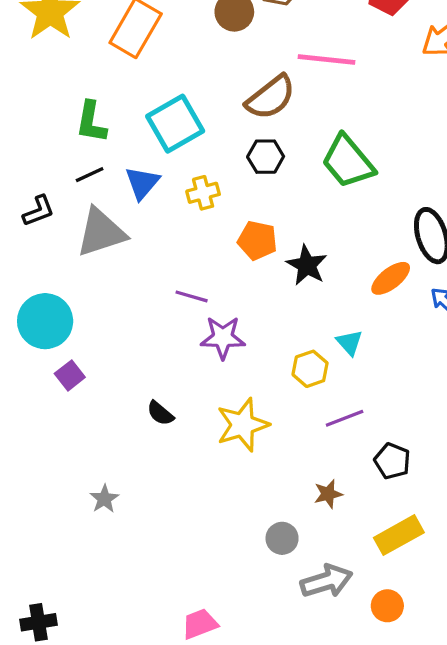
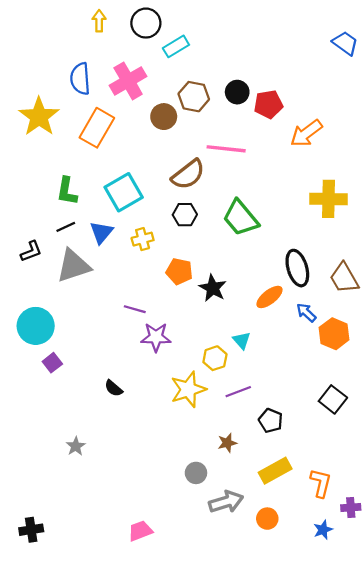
yellow star: (243, 425) -> (188, 389), moved

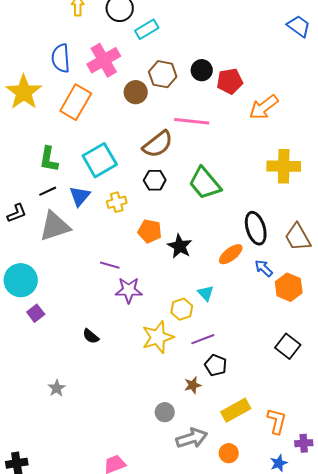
black pentagon: (271, 421) -> (216, 365), moved

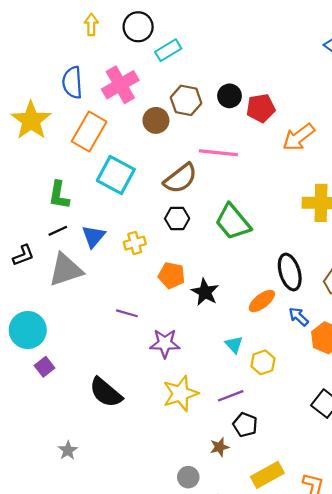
cyan square: (100, 160) -> (116, 175), moved, turned -32
purple star: (129, 290) -> (165, 343), moved
yellow hexagon: (182, 309) -> (263, 362), moved
black semicircle: (91, 336) -> (106, 392), size x1.8

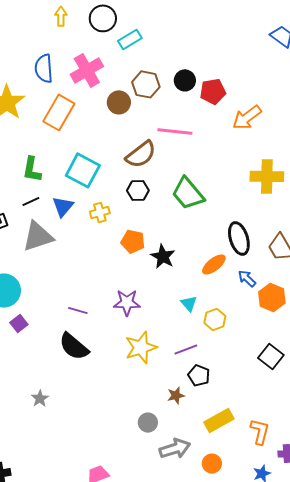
cyan square: (116, 175) -> (83, 170), moved
purple line: (127, 313) -> (78, 311), moved

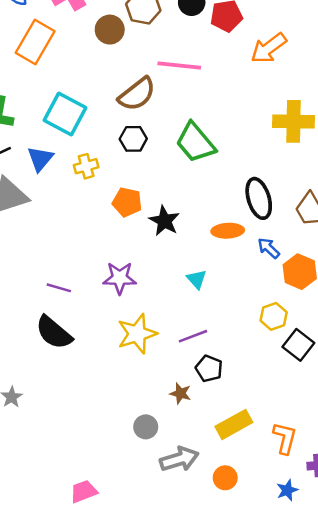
orange ellipse: (214, 264) -> (228, 231), turned 35
yellow hexagon: (215, 320) -> (274, 316), moved
brown star: (176, 396) -> (180, 393), turned 30

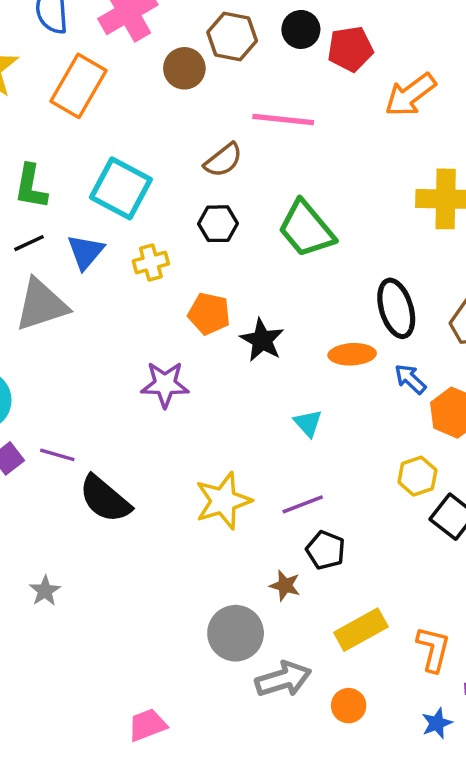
brown semicircle: (137, 94) -> (223, 160), size x0.7
purple star: (120, 278) -> (165, 384), moved
purple line: (59, 288) -> (57, 455), moved
gray circle: (146, 427) -> (236, 633), size x1.6

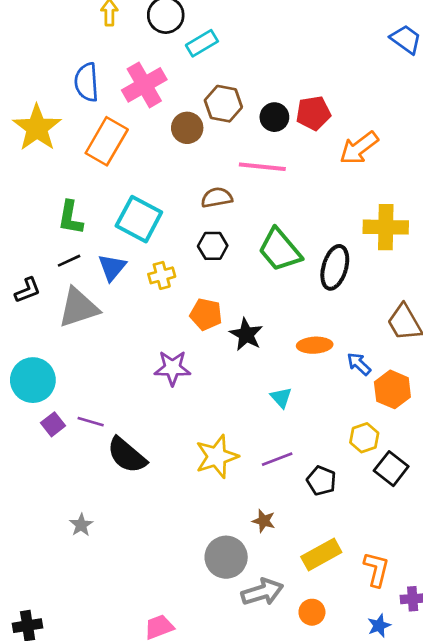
black circle: (301, 29) -> (274, 117), moved
brown semicircle: (223, 160) -> (217, 198), turned -152
black ellipse: (396, 308) -> (335, 267), moved, turned 33
black pentagon: (326, 550) -> (321, 481), moved

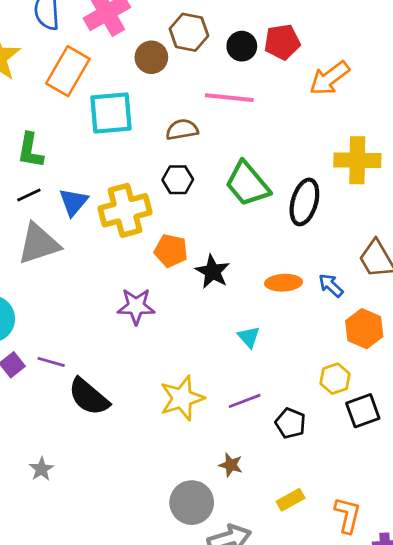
cyan square: (139, 219) -> (111, 113), moved, turned -33
yellow cross: (162, 275) -> (125, 210), size x1.8
blue arrow: (359, 364) -> (331, 285), moved
black square: (391, 469) -> (363, 411), turned 32
yellow rectangle: (321, 554) -> (291, 500), size x0.7

